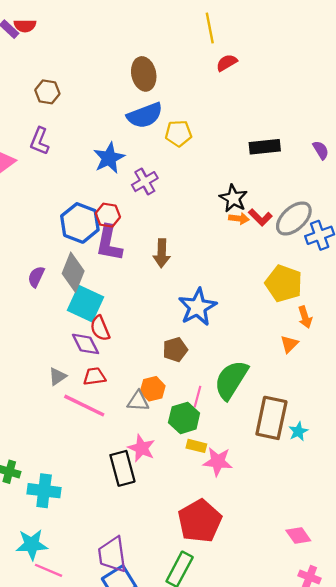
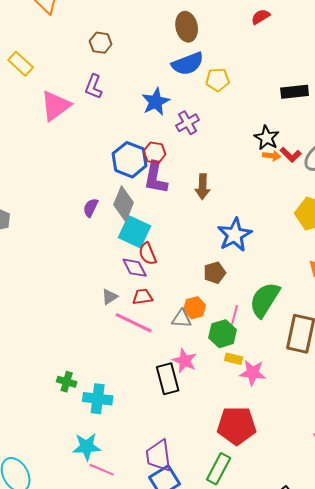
red pentagon: (200, 521) -> (237, 426), turned 30

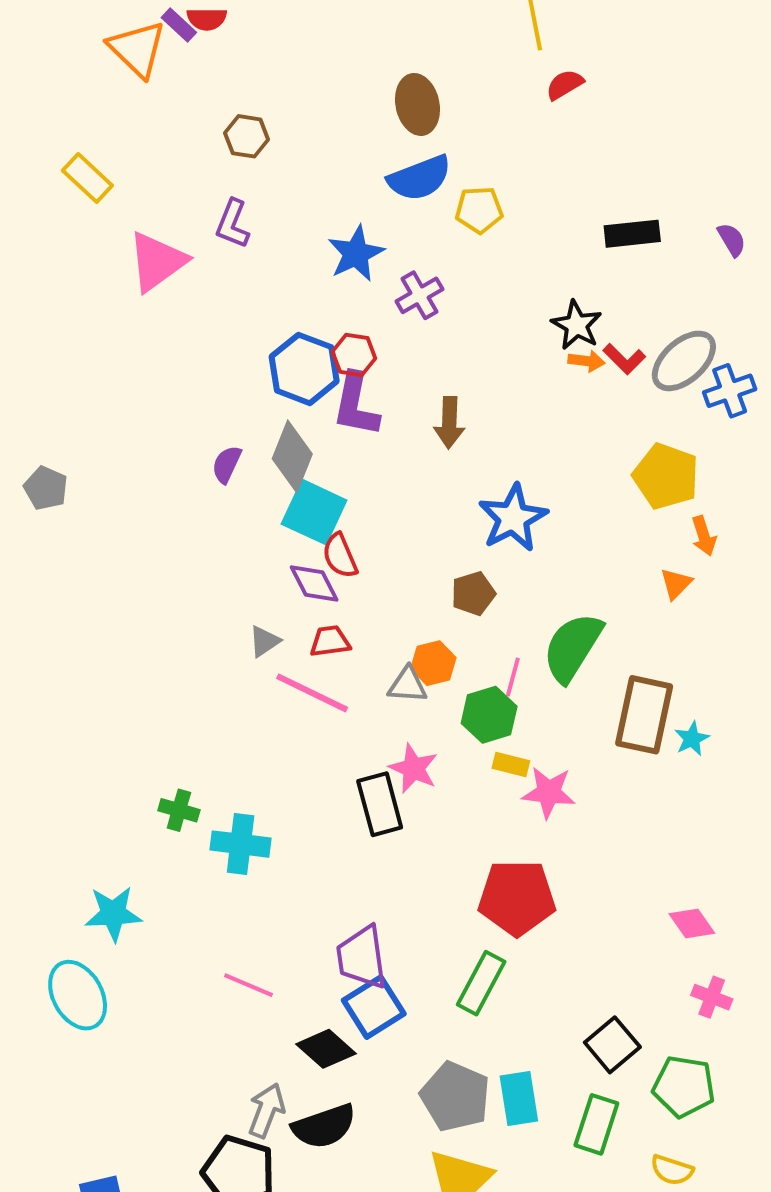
cyan star: (87, 447) -> (113, 914), moved

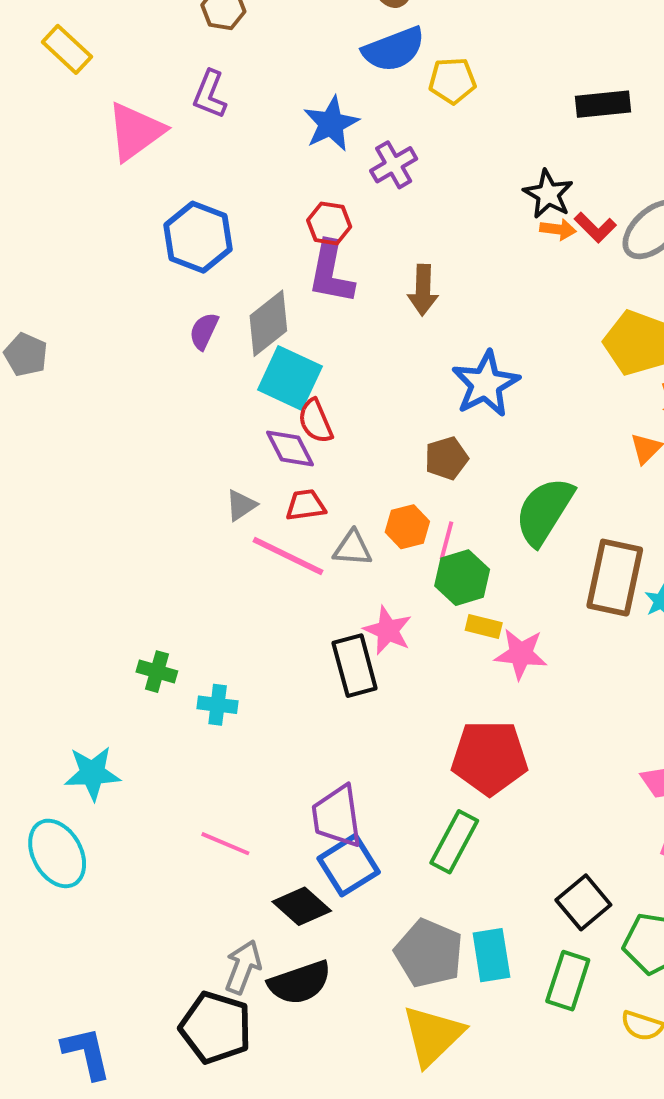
blue hexagon: (304, 369) -> (198, 237), moved
gray diamond: (292, 456) -> (268, 323), turned 30
pink line: (513, 677) -> (446, 540), moved
gray triangle: (408, 685) -> (353, 548), moved
cyan cross: (241, 844) -> (218, 705), size x0.7

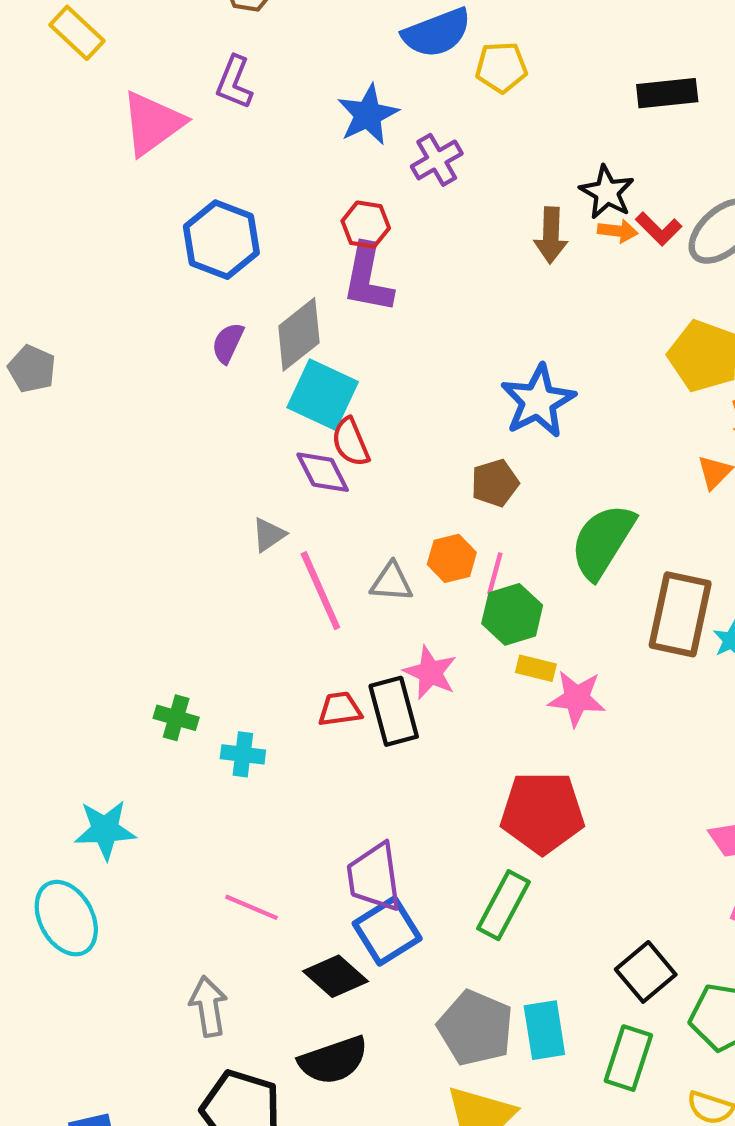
brown arrow: (423, 290) -> (551, 235), moved
red trapezoid: (306, 505) -> (340, 709), moved
pink line: (288, 556) -> (320, 591), turned 40
gray arrow: (243, 967) -> (208, 1006), moved, turned -30

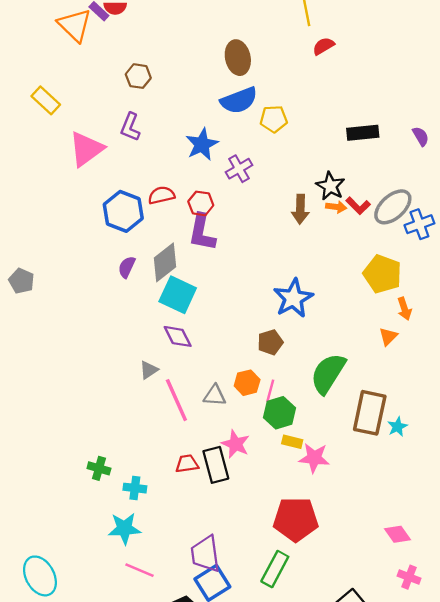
red semicircle: (351, 442) -> (161, 195), moved, turned 100
cyan star: (105, 830) -> (124, 529), moved

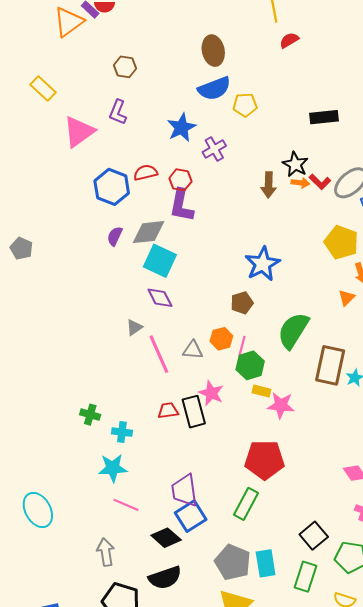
orange triangle: (75, 25) -> (69, 22), turned 40
gray diamond: (165, 262) -> (149, 232), turned 32

